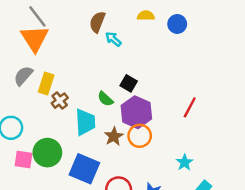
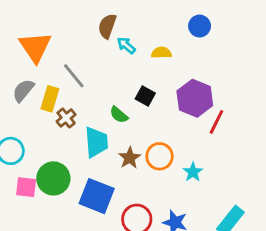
gray line: (37, 16) -> (74, 76), moved
yellow semicircle: (146, 16) -> (161, 53), moved
purple hexagon: (136, 112) -> (195, 98), moved
cyan star: (185, 162) -> (193, 172), moved

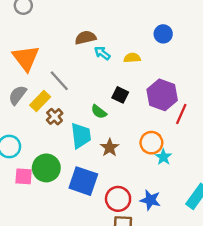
brown semicircle: (107, 26) -> (85, 38), turned 60
yellow rectangle: (50, 99) -> (40, 101), turned 30
orange circle: (160, 156) -> (151, 143), moved

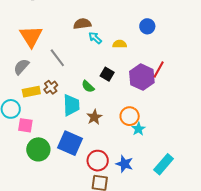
yellow rectangle: (40, 101) -> (31, 92), moved, turned 30
red line: (181, 114) -> (159, 69), moved
green circle: (46, 168) -> (38, 149), moved
pink square: (24, 176) -> (25, 125), moved

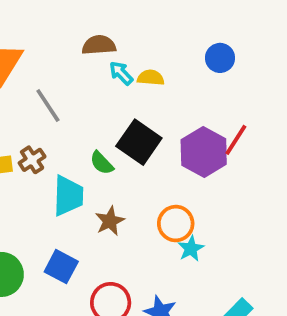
yellow semicircle: (120, 44) -> (151, 78), moved
black square: (107, 74) -> (139, 142), size x1.6
blue square: (70, 143) -> (61, 267), size x0.7

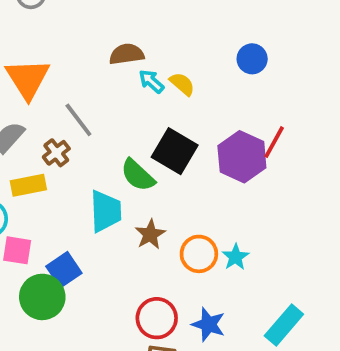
yellow semicircle: (151, 78) -> (182, 84), turned 40
brown cross: (32, 160) -> (56, 153), moved
green semicircle: (102, 163) -> (138, 175), size x1.4
orange circle: (176, 224) -> (199, 254), moved
blue square: (61, 267) -> (64, 270), moved, turned 32

